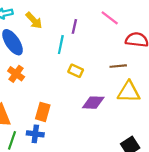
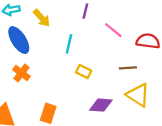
pink line: (110, 18) -> (113, 30), moved
purple line: (74, 26) -> (85, 11), moved
yellow triangle: (129, 92) -> (138, 95), turned 30

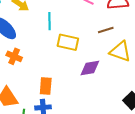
yellow rectangle: (84, 72) -> (68, 42), size x1.5

